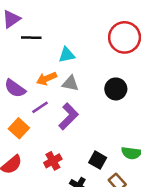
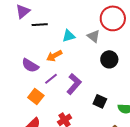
gray triangle: (70, 83) -> (94, 36), moved, turned 32
black square: (98, 160) -> (100, 101), moved

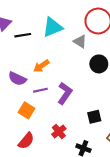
cyan triangle: (69, 36) -> (53, 27), moved, size x1.5
purple line: (51, 79) -> (40, 90), turned 32
black square: (100, 101) -> (94, 117), moved, turned -32

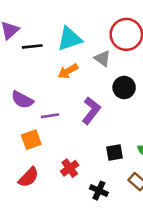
orange arrow: (41, 66) -> (68, 71), moved
purple L-shape: (65, 93) -> (91, 111), moved
orange square: (27, 110) -> (31, 140), turned 35

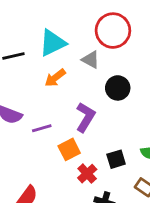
orange square: (31, 140) -> (69, 149), moved
red cross: (70, 168) -> (87, 174), moved

